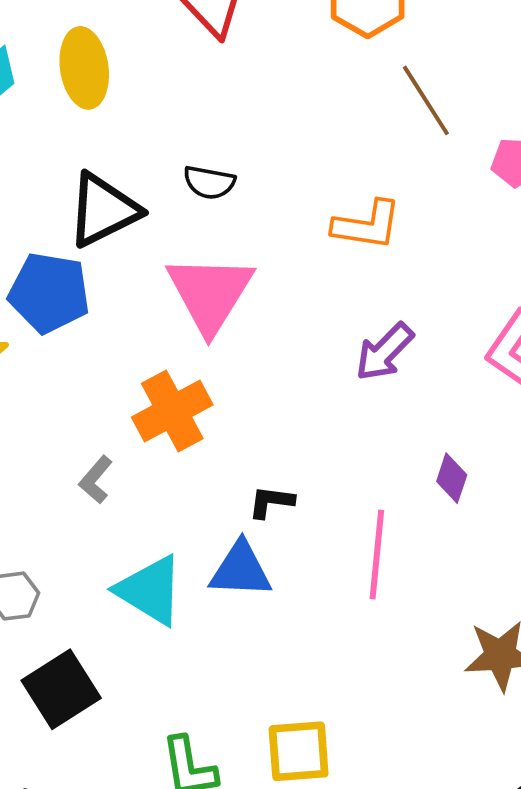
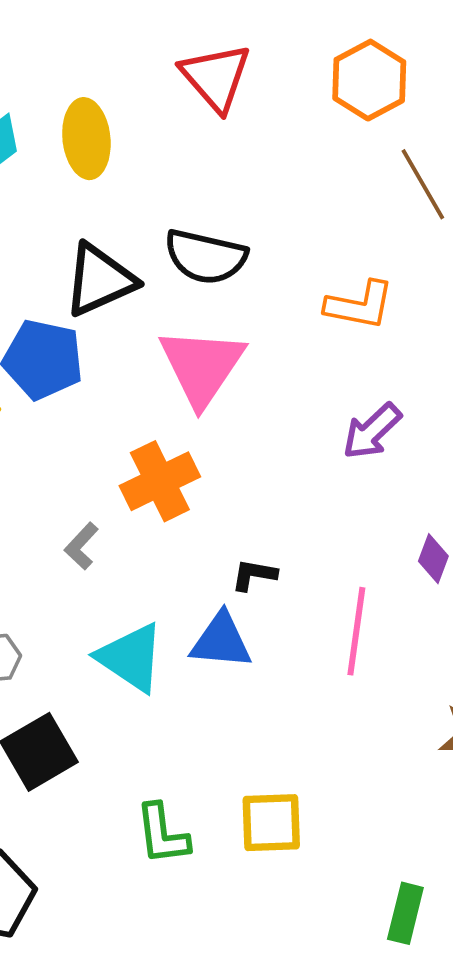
black semicircle: (209, 182) -> (205, 257), size x1.6

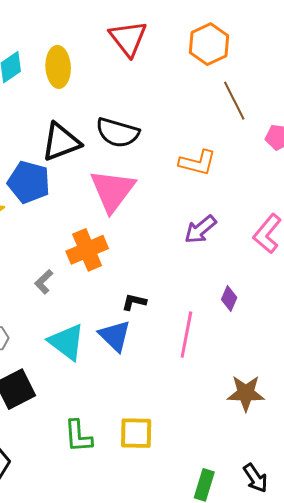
blue triangle: (221, 641) -> (115, 336), turned 36

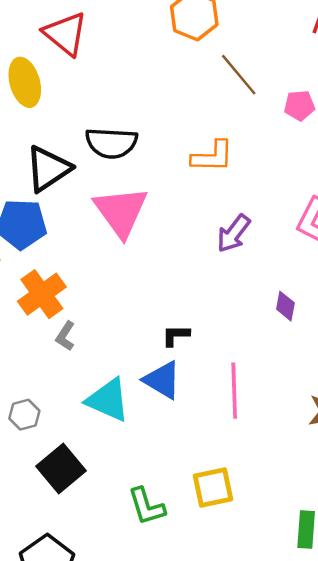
red triangle: (128, 38) -> (65, 34), moved
orange cross: (87, 250) -> (42, 294), moved
pink line: (186, 335) -> (234, 391), moved

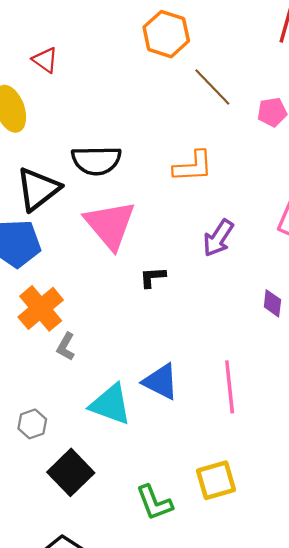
red triangle: (65, 34) -> (45, 60), size x0.6
black L-shape: (176, 335) -> (153, 277), moved

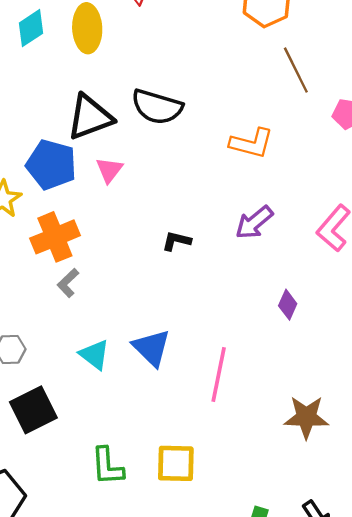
pink triangle: (110, 225) -> (109, 170), moved, size x0.5
cyan triangle: (111, 404) -> (94, 355), size x0.7

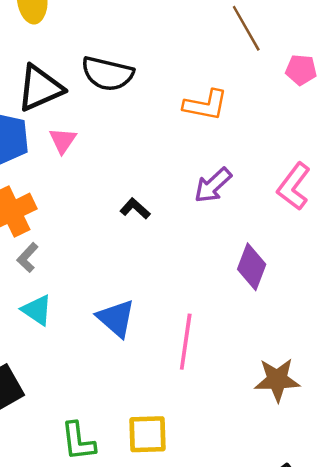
black L-shape: (176, 241) -> (135, 209), turned 32
purple diamond: (288, 305) -> (252, 267), size x1.5
cyan triangle: (94, 355) -> (37, 310), moved

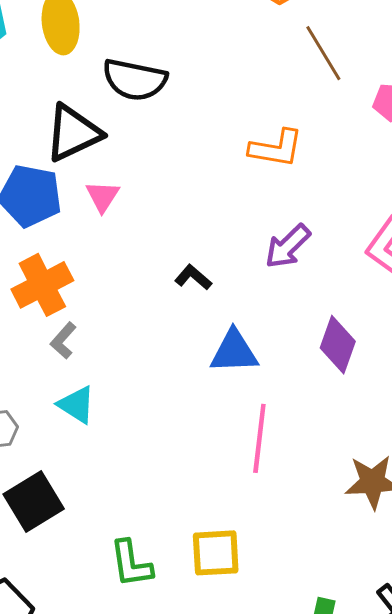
black semicircle: (108, 74) -> (135, 80), moved
blue triangle: (116, 318) -> (234, 352), moved, turned -42

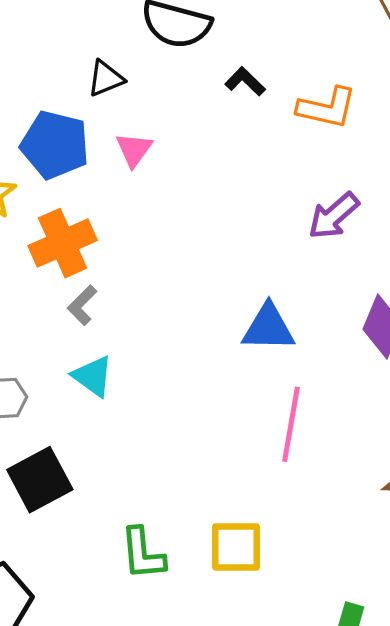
black triangle: (73, 133) -> (106, 78), size x0.6
black L-shape: (193, 277) -> (245, 81), moved

